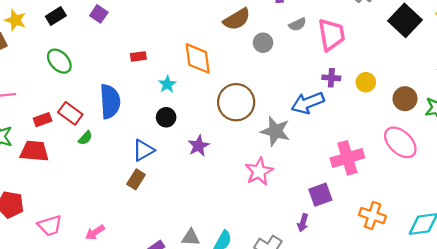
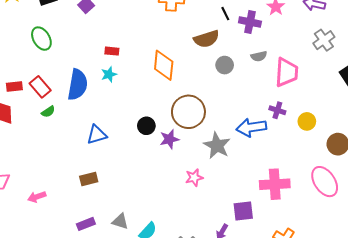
cyan star: (167, 84) -> (109, 74), moved
black circle: (166, 117) -> (146, 126), moved
purple star: (199, 146) -> (169, 139), moved
pink star: (259, 171) -> (194, 178), size x0.7
brown rectangle: (136, 179) -> (89, 179), moved, turned 30

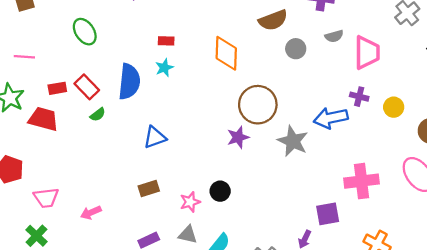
black circle: (146, 126) -> (220, 191), moved
pink star: (194, 178) -> (190, 202), moved

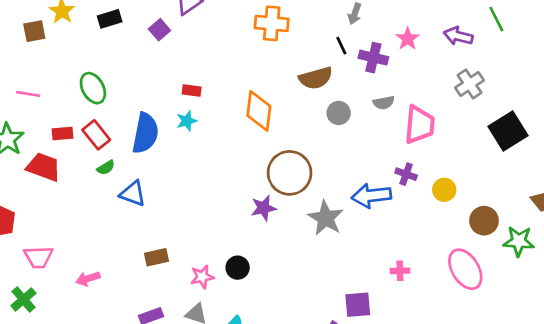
green ellipse: (85, 32) -> (93, 88), moved
blue triangle: (155, 137) -> (133, 194), moved, turned 35
pink cross: (362, 181) -> (400, 271), size x0.5

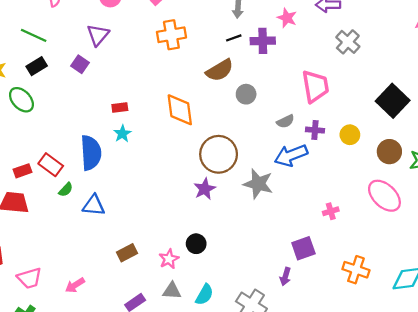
black line: (341, 46) -> (234, 38), turned -70
green ellipse: (93, 88) -> (21, 100), moved
gray semicircle: (384, 103) -> (285, 121), moved
black square: (508, 131) -> (393, 101), moved

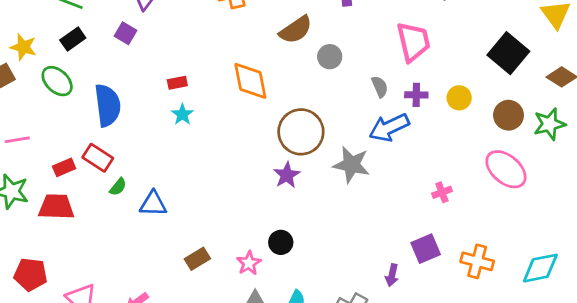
gray semicircle: (285, 121) -> (380, 87), turned -84
blue semicircle: (91, 153) -> (108, 105), moved
purple square: (303, 248) -> (426, 249), moved

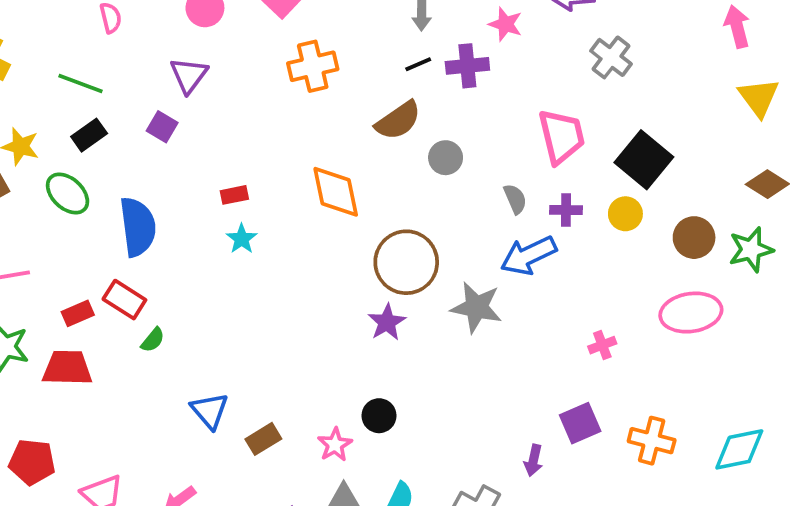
black square: (508, 53) -> (644, 160), moved
pink ellipse: (506, 169) -> (691, 313), turned -48
blue triangle: (153, 204) -> (210, 411), moved, turned 48

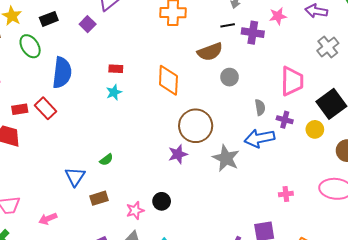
pink star: (506, 24) -> (278, 16), turned 30
green semicircle: (153, 340) -> (106, 160), moved

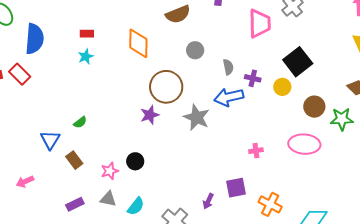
gray circle: (230, 77) -> (195, 50), moved
pink trapezoid: (292, 81) -> (260, 24), moved
brown rectangle: (99, 198) -> (74, 160), turned 72

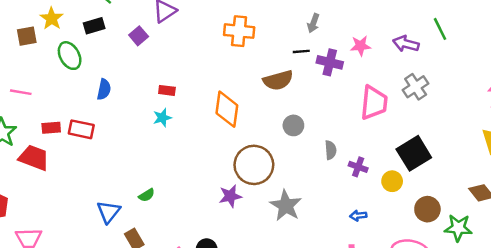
blue semicircle: (34, 39) -> (104, 89), size x0.6
red rectangle: (20, 74) -> (81, 129), turned -40
blue arrow: (229, 97) -> (358, 216), moved, size x0.5

